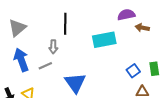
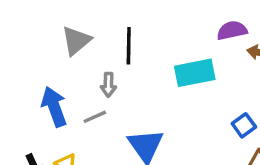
gray triangle: (17, 28) -> (76, 41), moved

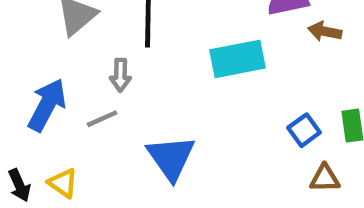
blue arrow: (54, 107) -> (47, 105), turned 48

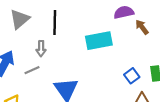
brown arrow: (325, 31) -> (142, 27), turned 42

